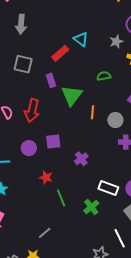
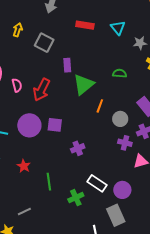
cyan triangle: (81, 39) -> (118, 28), moved
red rectangle: (60, 53) -> (85, 25), moved, turned 36
purple circle: (29, 148) -> (29, 125), size x1.5
red star: (46, 177) -> (24, 166), moved

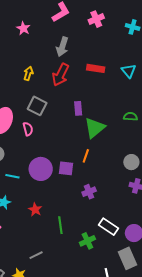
gray square: (44, 43) -> (37, 106), moved
red arrow: (42, 90) -> (60, 75), moved
orange line: (100, 106) -> (86, 156), moved

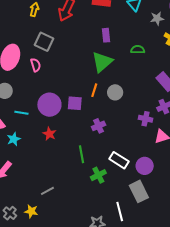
purple rectangle: (78, 108) -> (106, 35), moved
gray circle: (131, 162) -> (115, 92), moved
red star: (35, 210) -> (49, 134), moved
green line: (60, 225) -> (81, 154), moved

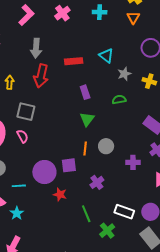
gray star: (157, 18) -> (124, 74), moved
green triangle: (102, 62) -> (87, 119), size x0.7
purple cross: (146, 119) -> (133, 162), moved
red star: (49, 134) -> (60, 194), moved

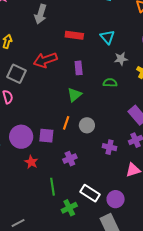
red arrow: (41, 76) -> (45, 60), moved, turned 45

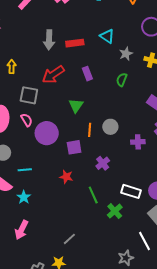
gray arrow: (41, 14) -> (49, 40), moved
green semicircle: (110, 83) -> (122, 80), turned -56
green triangle: (74, 95) -> (76, 106), moved
purple circle: (21, 137) -> (47, 133), moved

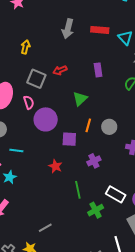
red rectangle: (75, 43) -> (100, 30), moved
red arrow: (53, 75) -> (60, 70), moved, size x0.6

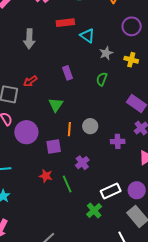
red rectangle: (100, 30) -> (65, 23), moved
green line: (78, 190) -> (67, 184), moved
white rectangle: (116, 194) -> (111, 191), turned -42

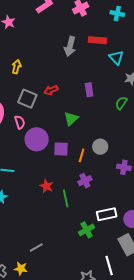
gray arrow: (29, 39) -> (70, 46), moved
orange line: (69, 129) -> (82, 155), moved
purple square: (54, 147) -> (61, 149), moved

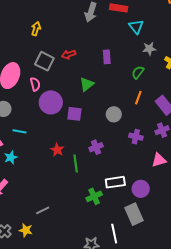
orange line: (82, 155) -> (138, 98), moved

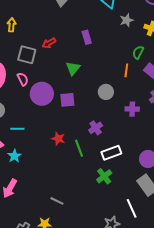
green semicircle: (138, 72) -> (138, 52), moved
white rectangle: (115, 182) -> (111, 153), moved
gray line: (43, 210) -> (57, 201), turned 64

